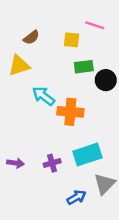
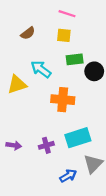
pink line: (95, 25) -> (67, 14), moved
yellow triangle: (19, 65) -> (17, 84), moved
cyan arrow: (44, 96) -> (41, 69), moved

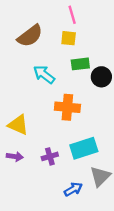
pink line: (67, 14) -> (72, 15), turned 56
brown semicircle: (28, 33) -> (30, 36), size x1.6
yellow triangle: (17, 84) -> (18, 125), moved, turned 42

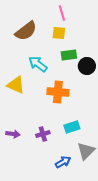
yellow triangle: (18, 125) -> (16, 85), moved
cyan rectangle: (84, 148) -> (72, 127), size x0.7

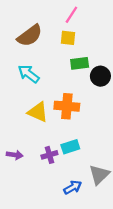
pink line: (62, 13) -> (71, 15), turned 49
cyan arrow: (38, 64) -> (29, 74), moved
yellow triangle: (16, 85) -> (38, 112), moved
cyan rectangle: (72, 127) -> (70, 147), moved

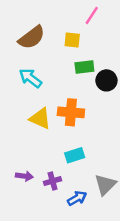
pink line: (71, 15) -> (92, 15), moved
purple arrow: (15, 155) -> (24, 176), moved
purple cross: (49, 155) -> (53, 181), moved

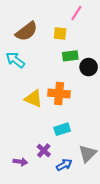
cyan arrow: (30, 78) -> (15, 60), moved
purple arrow: (24, 176) -> (20, 162), moved
purple cross: (53, 181) -> (44, 151), turned -32

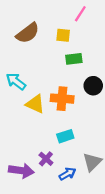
cyan arrow: (15, 60) -> (16, 81), moved
black circle: (89, 67) -> (93, 86), moved
purple arrow: (20, 162) -> (21, 171), size x1.6

